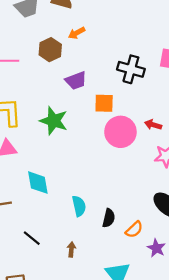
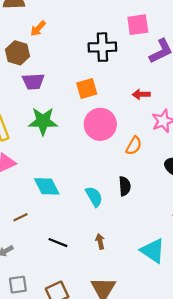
purple trapezoid: (76, 81) -> (33, 82), moved, turned 35
pink circle: (120, 132) -> (100, 124), moved
black semicircle: (109, 218) -> (125, 186), moved
orange semicircle: (134, 230) -> (134, 146), moved

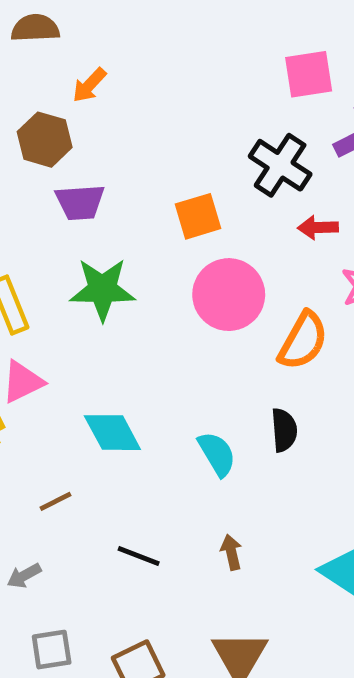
black cross: (102, 47) -> (280, 165), moved, turned 36
orange semicircle: (134, 146) -> (303, 341), size x1.4

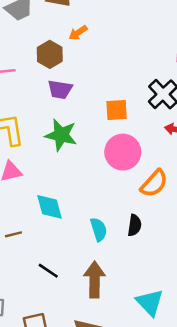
brown arrow: (231, 552) -> (95, 280), size x2.0

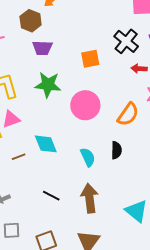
pink circle: (123, 152) -> (85, 105), moved
brown line: (14, 234) -> (19, 157), moved

